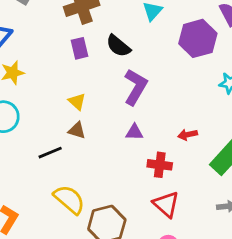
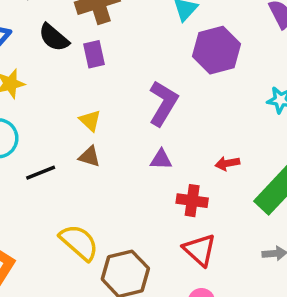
purple hexagon: (198, 38) -> (216, 50), moved
black semicircle: (118, 46) -> (54, 38), moved
black line: (50, 153) -> (41, 173), moved

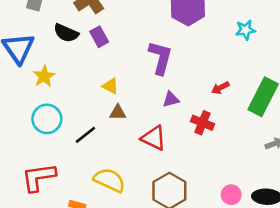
red cross: (192, 201) -> (202, 123), turned 30
yellow semicircle: (79, 242) -> (109, 180), moved
red triangle: (200, 250) -> (154, 138), moved

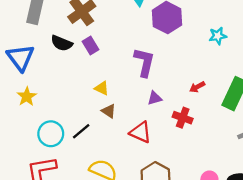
yellow star: (44, 76) -> (27, 97), moved
brown triangle: (118, 113) -> (109, 111), turned 35
cyan circle: (47, 119) -> (51, 134), moved

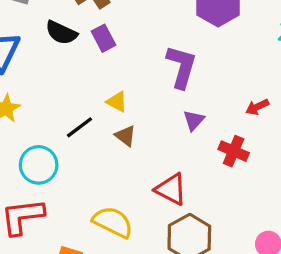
purple triangle: (155, 98) -> (194, 120), turned -35
black line: (81, 131) -> (80, 127), moved
red triangle: (141, 132) -> (171, 189), moved

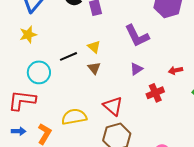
purple L-shape: (181, 67) -> (137, 36), turned 124
red cross: (234, 151) -> (155, 93), turned 30
yellow semicircle: (113, 222) -> (74, 117), turned -50

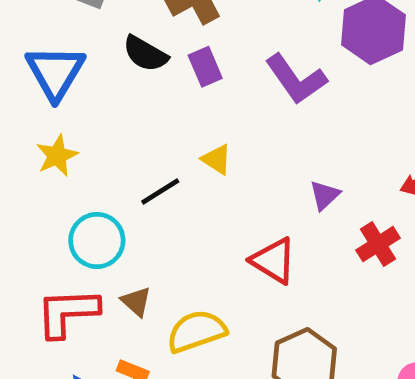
purple L-shape: (137, 36) -> (296, 79), moved
brown triangle: (94, 68) -> (136, 302), moved
red triangle: (113, 106) -> (274, 261), moved

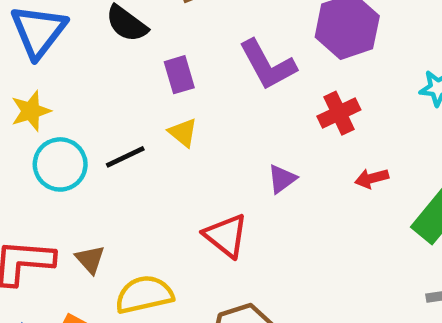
purple rectangle: (205, 67) -> (179, 75), moved
cyan circle: (97, 240) -> (60, 164), moved
red cross: (378, 244) -> (339, 113), moved

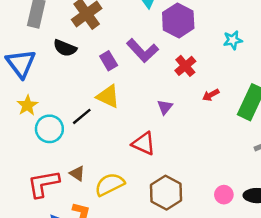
purple rectangle: (179, 75) -> (109, 61), moved
yellow triangle: (183, 133) -> (108, 96), size x1.5

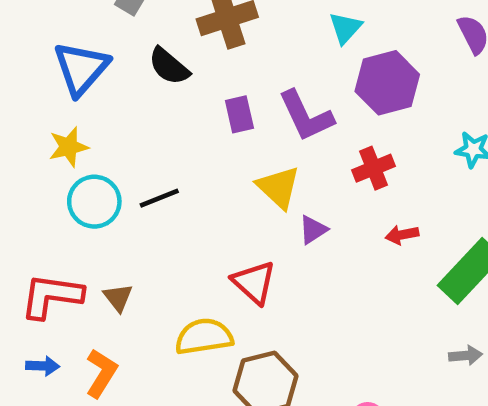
yellow triangle: (108, 96) -> (278, 187), moved
yellow semicircle: (110, 184) -> (204, 337), moved

